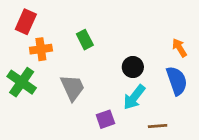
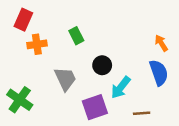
black circle: (133, 67) -> (102, 65), moved
green cross: (22, 82) -> (20, 100), moved
purple square: (105, 119) -> (95, 107), size x1.5

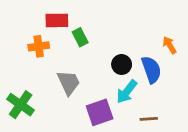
red rectangle: (23, 20) -> (57, 20), moved, turned 65
black circle: (102, 65) -> (122, 64), moved
blue semicircle: (159, 73) -> (151, 70), moved

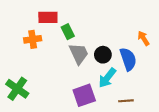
gray trapezoid: (68, 83) -> (79, 54), moved

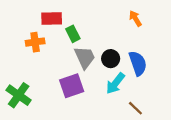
orange arrow: (144, 38) -> (135, 18), moved
purple square: (84, 95) -> (72, 86), moved
brown line: (126, 101) -> (135, 108), turned 48

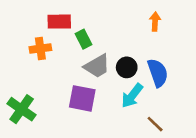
orange arrow: (135, 18) -> (155, 22), turned 35
gray trapezoid: (85, 57) -> (97, 66), turned 85
purple square: (72, 86) -> (82, 98), turned 30

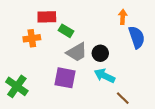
green rectangle: (84, 39) -> (66, 31), turned -32
blue semicircle: (158, 73) -> (137, 37), moved
cyan arrow: (132, 96) -> (105, 76), turned 78

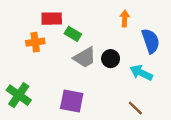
orange arrow: (123, 17) -> (125, 19), moved
cyan arrow: (105, 76) -> (141, 73), moved
purple square: (65, 78) -> (72, 101), moved

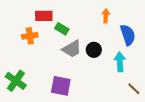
cyan arrow: (141, 73) -> (120, 62), turned 60
brown line: (135, 108) -> (134, 89), moved

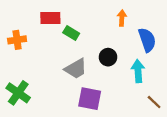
orange cross: (30, 36) -> (17, 40), moved
gray trapezoid: (72, 49) -> (76, 69), moved
purple square: (61, 86) -> (90, 99), moved

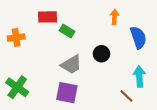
cyan arrow: (138, 71) -> (139, 76), moved
purple square: (90, 99) -> (67, 93), moved
brown line: (154, 102) -> (126, 96), moved

